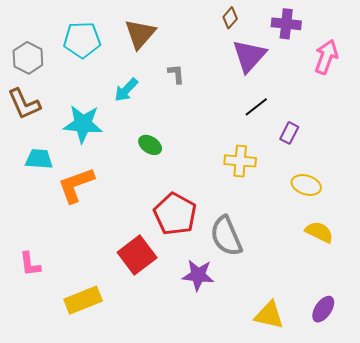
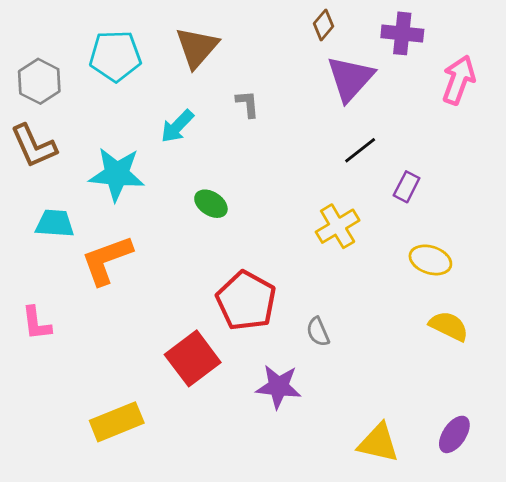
yellow cross: (240, 161) -> (338, 226), turned -36
gray semicircle: (226, 236) -> (318, 332), size x0.5
pink L-shape: (30, 264) -> (36, 323), moved

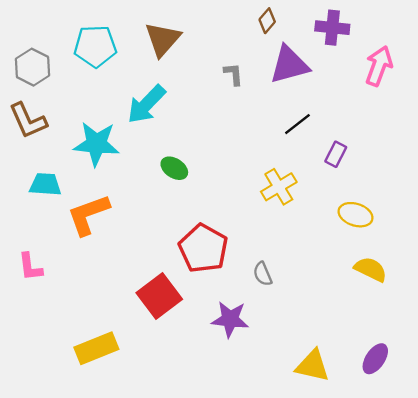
purple triangle: (350, 78) -> (289, 65), turned 33
gray L-shape: (248, 104) -> (234, 74), moved
cyan arrow: (177, 126) -> (146, 104), size x1.4

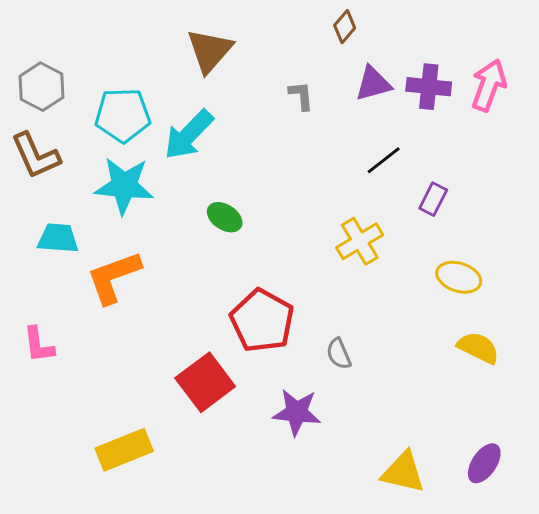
purple cross: (332, 28) -> (429, 87), moved
cyan pentagon: (95, 46) -> (123, 115), moved
purple triangle: (289, 65) -> (373, 84), size x0.7

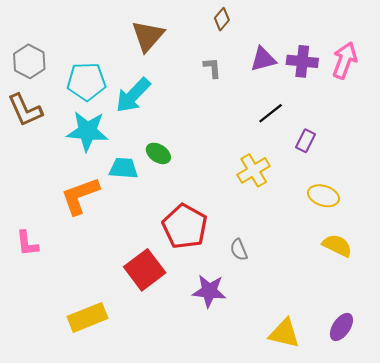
brown diamond: (345, 27) -> (222, 19), moved
cyan trapezoid: (58, 238) -> (123, 168), moved

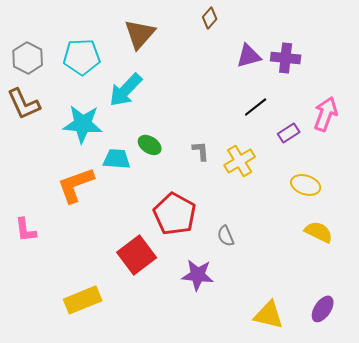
pink arrow: (345, 60) -> (326, 114), moved
gray L-shape: (212, 68) -> (201, 151), moved
cyan pentagon: (86, 81) -> (82, 57), moved
purple rectangle: (305, 141) -> (289, 133), turned 30

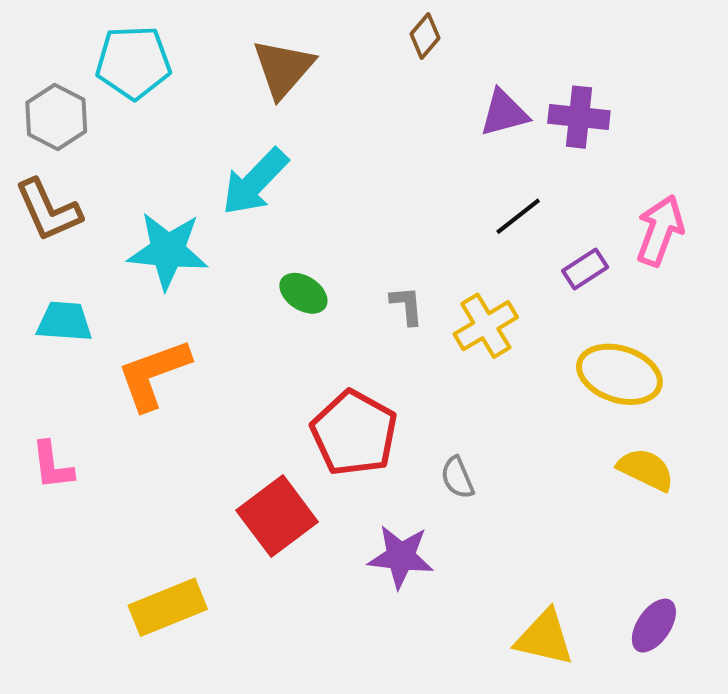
cyan pentagon: (82, 57) -> (133, 62), moved
cyan trapezoid: (117, 159) -> (64, 322), moved
yellow ellipse: (306, 185) -> (619, 374), size x1.4

